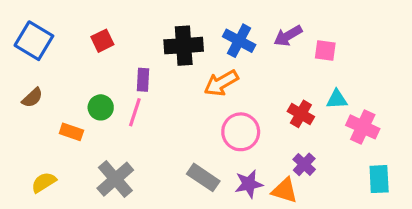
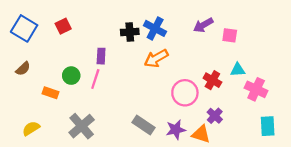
red square: (102, 41) -> (63, 26), moved
blue cross: (239, 41) -> (155, 28), moved
black cross: (184, 46) -> (130, 32), size x0.7
pink circle: (241, 132) -> (185, 93), moved

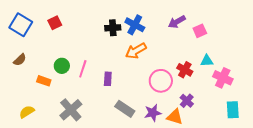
pink square: (230, 35) -> (200, 31), turned -32
purple rectangle: (101, 56) -> (108, 79), moved

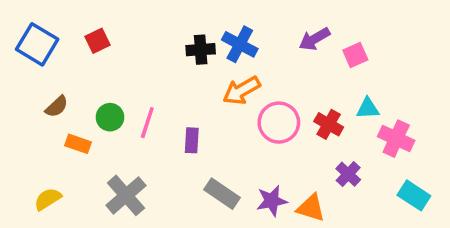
brown semicircle: (20, 60) -> (57, 107), moved
pink circle: (161, 81) -> (279, 123), moved
purple cross: (187, 101) -> (348, 174), moved
cyan rectangle: (233, 110) -> (414, 195), turned -54

